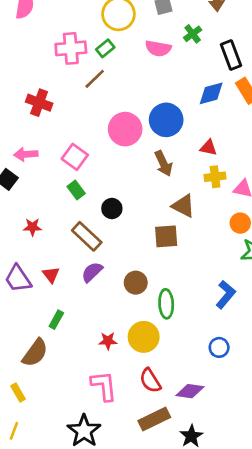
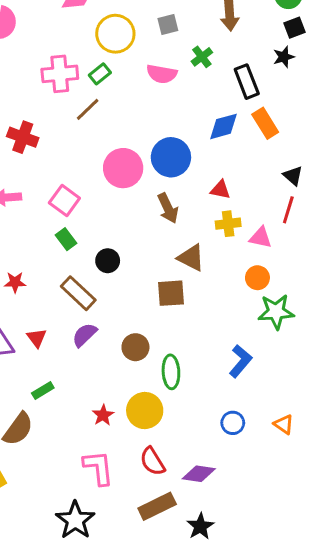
green rectangle: (56, 320) -> (43, 390), turned 30
red star: (108, 341) -> (103, 415), turned -30

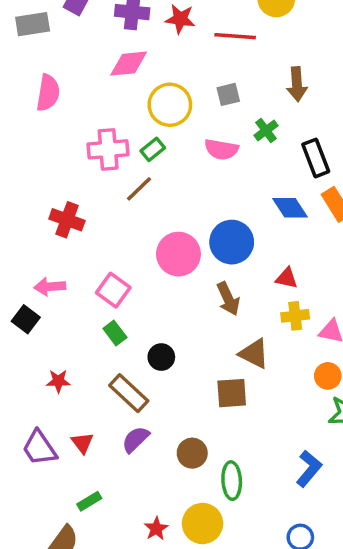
blue diamond: (223, 126) -> (290, 208), turned 72

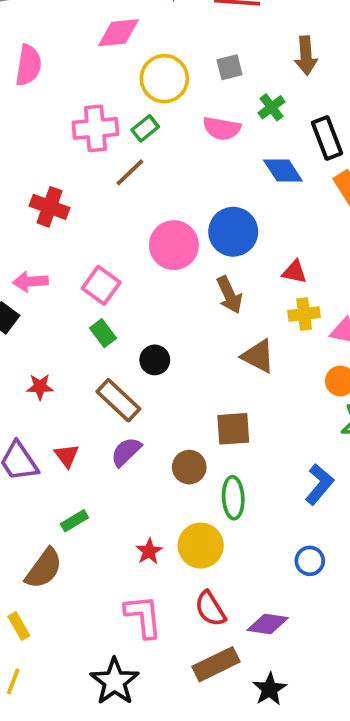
blue diamond: (290, 208) -> (283, 170), moved
brown square: (232, 393) -> (233, 429), moved

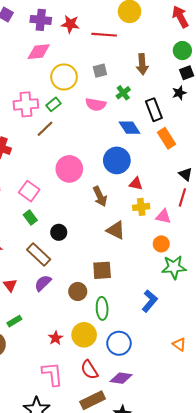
blue circle: (233, 232) -> (117, 160), moved
blue circle: (310, 561) -> (119, 343), moved, size x1.5

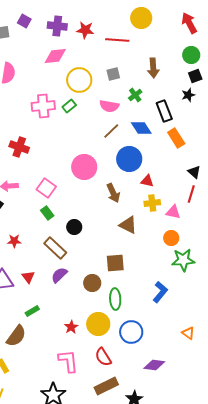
brown line: (45, 129) -> (111, 131), moved
purple diamond: (121, 378) -> (154, 365), moved

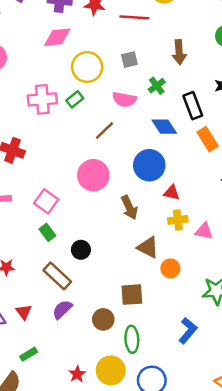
brown line: (111, 131) -> (105, 130), moved
orange circle: (171, 238) -> (170, 268), moved

